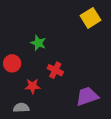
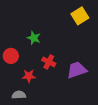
purple trapezoid: (87, 96) -> (77, 70), moved

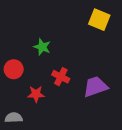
yellow square: (80, 16) -> (99, 20), turned -36
gray semicircle: (19, 95) -> (14, 118), moved

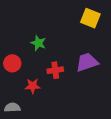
red cross: (61, 77) -> (55, 70), turned -35
purple trapezoid: (95, 87) -> (87, 62), moved

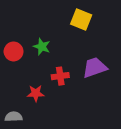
yellow square: (90, 18) -> (81, 20), moved
red circle: (12, 63) -> (14, 51), moved

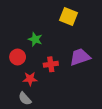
red circle: (14, 51) -> (18, 57), moved
gray semicircle: (14, 117) -> (25, 99), moved, turned -128

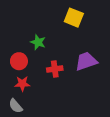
red star: (30, 79) -> (22, 84), moved
gray semicircle: (25, 99) -> (16, 106), moved

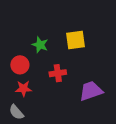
yellow square: (74, 18) -> (76, 40), moved, turned -30
purple trapezoid: (86, 61) -> (91, 91), moved

